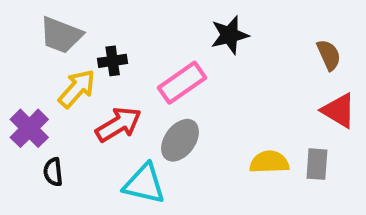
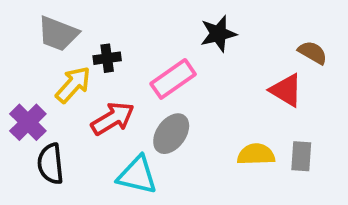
brown semicircle: (329, 55) -> (313, 53), turned -36
red triangle: (339, 110) -> (286, 90), moved
black semicircle: (53, 172) -> (51, 164), size x1.5

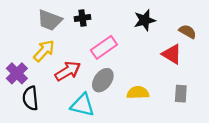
gray trapezoid: (58, 34) -> (50, 20), moved
black star: (218, 34) -> (145, 20), moved
black cross: (107, 58) -> (82, 18), moved
yellow semicircle: (256, 154) -> (138, 93), moved

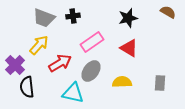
brown semicircle: (188, 32) -> (168, 12), moved
red triangle: (172, 54) -> (129, 48), moved

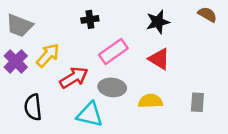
gray trapezoid: (44, 18) -> (19, 26), moved
purple cross: (15, 65) -> (16, 61), moved
gray ellipse: (91, 71) -> (112, 87), turned 60

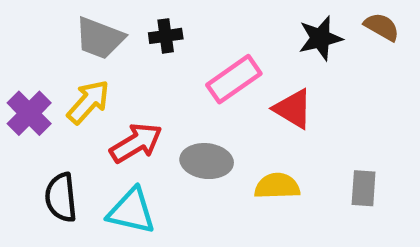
black star: (158, 22) -> (320, 38), moved
gray trapezoid: (19, 26) -> (100, 38), moved
pink rectangle: (113, 52) -> (234, 79), moved
cyan triangle: (90, 115) -> (132, 211), moved

